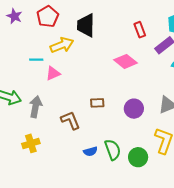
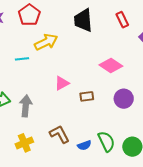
black trapezoid: (86, 25) -> (83, 20), moved
pink diamond: (126, 61) -> (111, 66), moved
pink triangle: (53, 73) -> (62, 83), moved
brown L-shape: (70, 120) -> (59, 134), moved

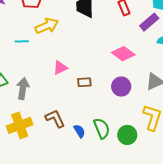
pink diamond: (111, 66) -> (123, 54), moved
yellow cross: (24, 143) -> (20, 125), size x1.4
blue semicircle: (84, 145) -> (79, 131), turned -104

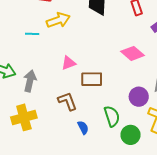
brown rectangle: (84, 82) -> (92, 79), size x1.5
purple circle: (121, 87) -> (139, 97), moved
brown L-shape: (55, 119) -> (67, 101), moved
green semicircle: (102, 128) -> (112, 116), moved

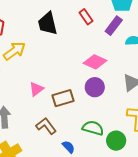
purple circle: (139, 97) -> (95, 87), moved
green semicircle: (112, 116) -> (93, 128), turned -40

